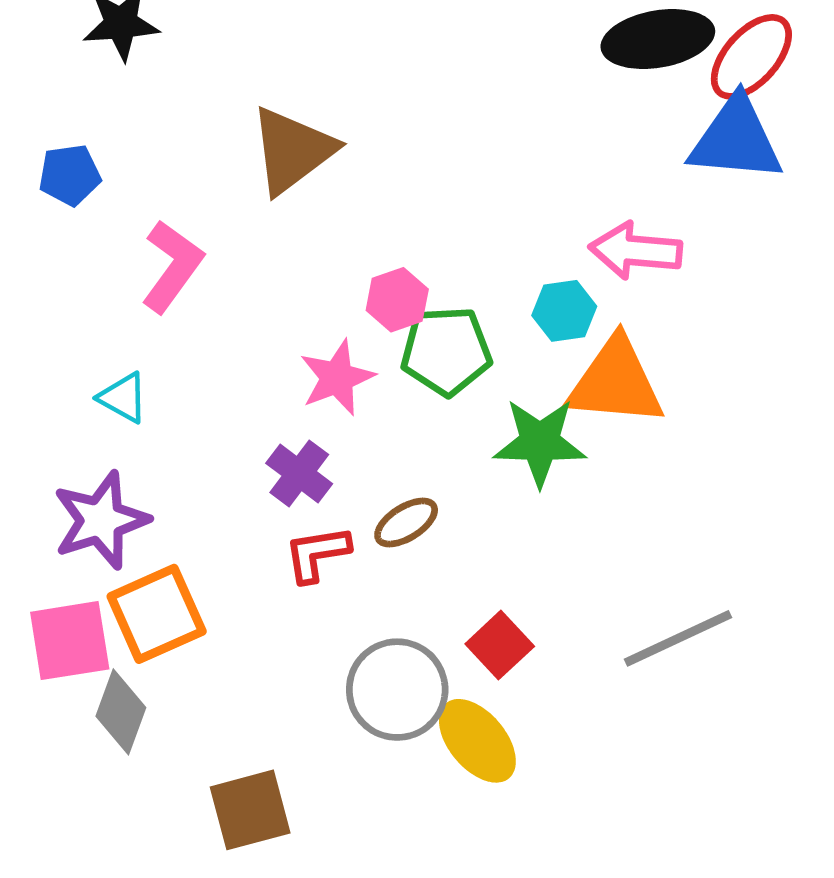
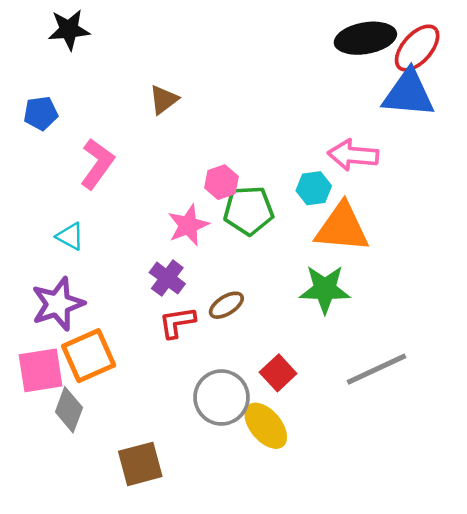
brown triangle: (292, 150) -> (164, 100), size x0.6
green star: (540, 442) -> (325, 289), moved

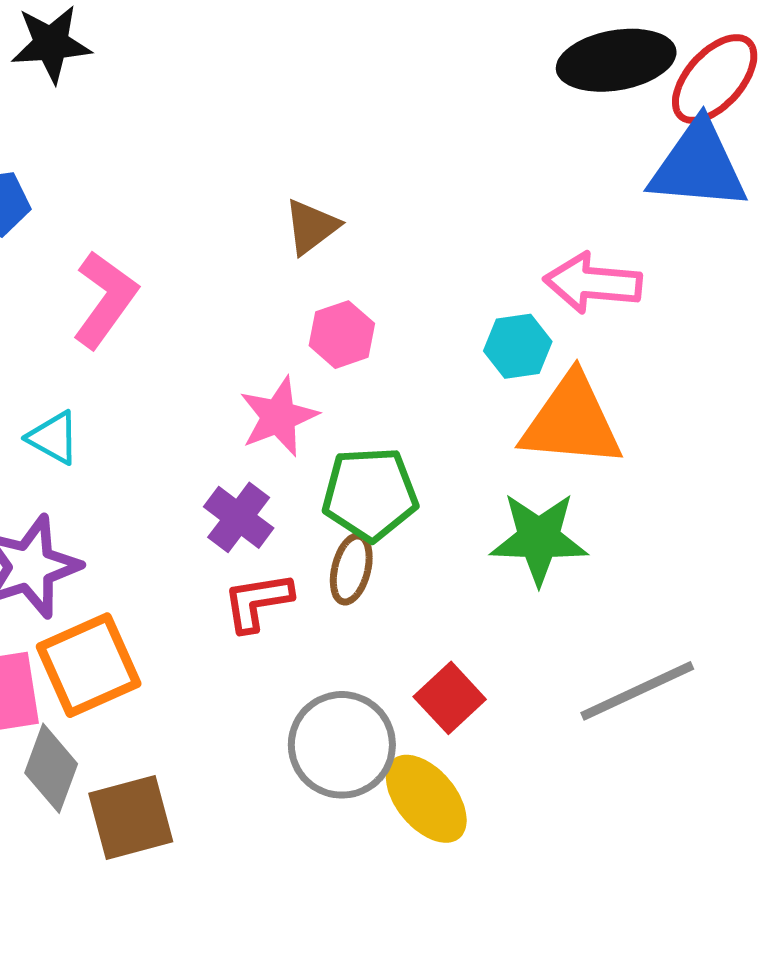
brown triangle: (164, 100) -> (311, 227), moved
green pentagon: (249, 210) -> (370, 494), moved
brown ellipse: (226, 305) -> (351, 569), turned -44
brown square: (140, 464) -> (131, 818), moved

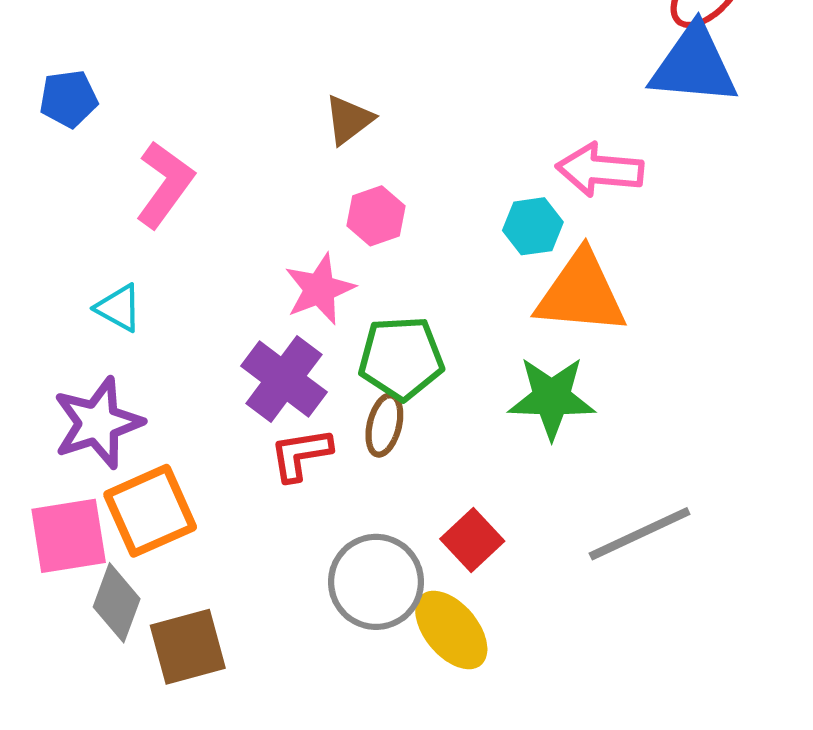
purple cross: (239, 517) -> (284, 379), size x1.4

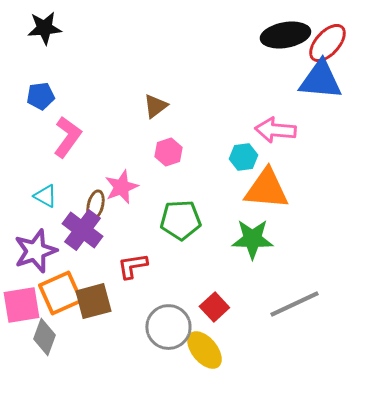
blue pentagon: (69, 99) -> (40, 96), moved
pink star: (320, 289) -> (121, 187), moved
purple cross: (284, 379) -> (82, 230), moved
brown ellipse: (384, 425) -> (95, 205), moved
brown square: (188, 647) -> (93, 301), moved

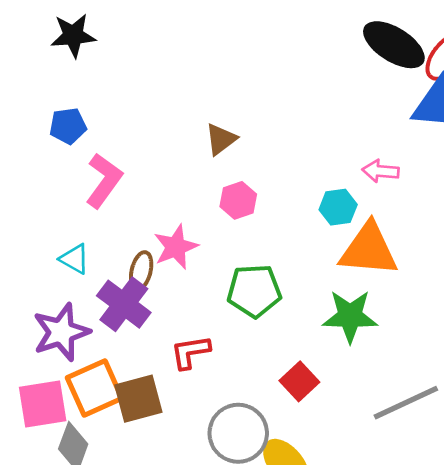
black ellipse: (285, 35) -> (394, 45), turned 42
pink arrow: (275, 130) -> (381, 171), size x0.7
red square: (214, 307) -> (299, 381), moved

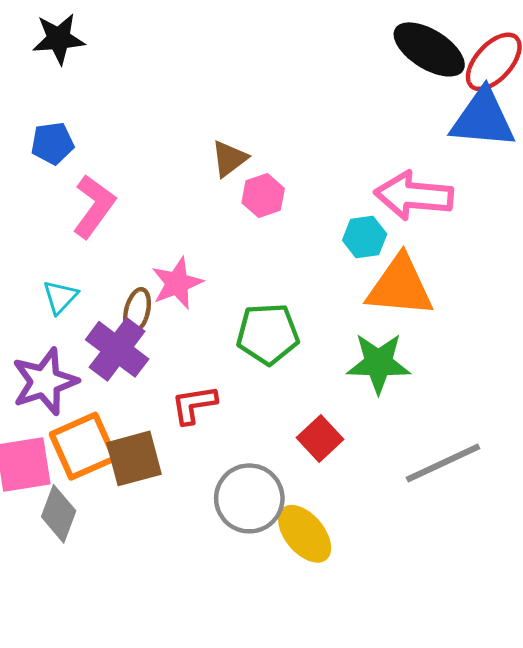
pink arrow: (381, 171) -> (414, 196), size x1.8
pink hexagon: (238, 200) -> (263, 196), moved
cyan triangle: (75, 259) -> (60, 297), turned 44

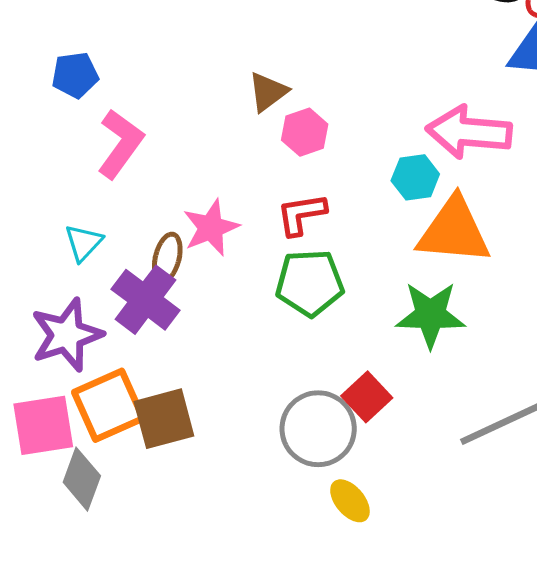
red L-shape: (194, 405) -> (301, 214), moved
gray circle: (249, 498) -> (318, 429), moved
yellow ellipse: (305, 534) -> (350, 501), size x0.7

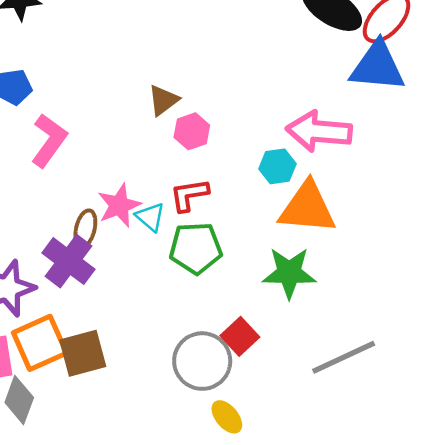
cyan triangle: (83, 243) -> (150, 217), moved, turned -32

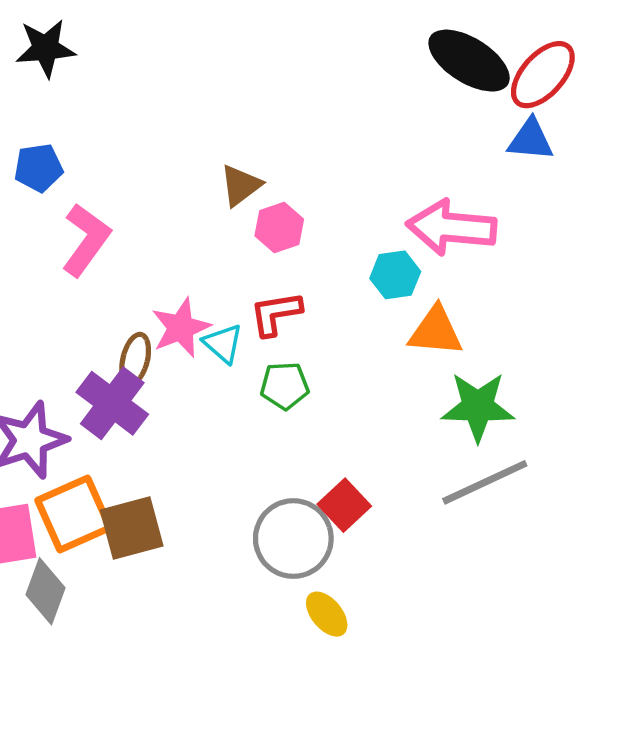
blue triangle: (377, 66) -> (531, 140), size x0.6
orange triangle: (307, 208) -> (436, 331), size x0.7
green pentagon: (196, 248) -> (285, 386), size x0.7
green star: (289, 273) -> (478, 407), moved
gray line: (344, 357) -> (485, 482), moved

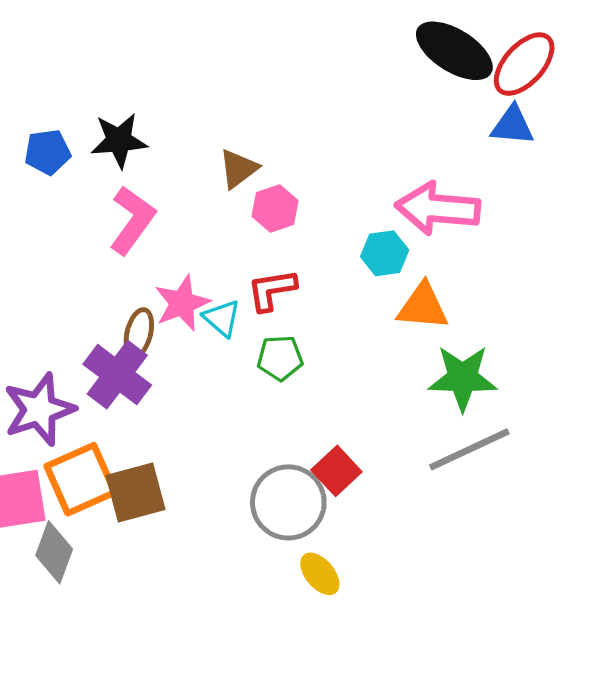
black star: (46, 48) -> (119, 140), moved
pink L-shape: (86, 240) -> (132, 220), moved

